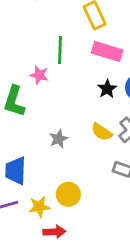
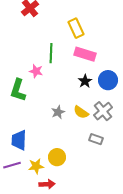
gray star: (59, 139) -> (58, 112), moved

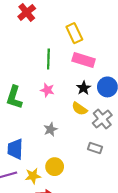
pink star: (36, 71) -> (47, 90), moved
gray star: (58, 112) -> (50, 129), moved
yellow semicircle: (81, 112) -> (79, 109), moved

